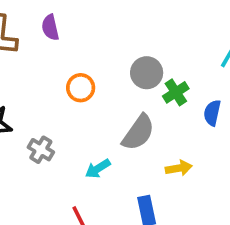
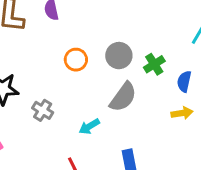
gray circle: (147, 73) -> (119, 56), moved
yellow arrow: (179, 168) -> (182, 113), moved

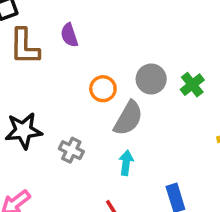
gray semicircle: (123, 97) -> (128, 118), moved
cyan arrow: (89, 126) -> (126, 163), turned 135

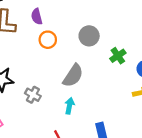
gray circle: (151, 79) -> (89, 36), moved
orange circle: (103, 89) -> (48, 40), moved

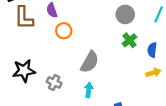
gray circle: (89, 36) -> (125, 14), moved

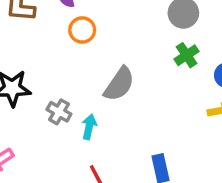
cyan arrow: (89, 90) -> (89, 127), moved

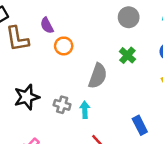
green cross: (187, 55) -> (127, 55), moved

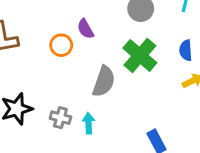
purple semicircle: (47, 25) -> (85, 29), moved
green cross: (127, 55) -> (140, 55), size x1.6

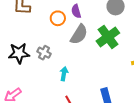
gray semicircle: (104, 81) -> (79, 34), moved
gray cross: (60, 118) -> (44, 53), moved

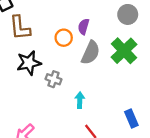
purple semicircle: (76, 11) -> (84, 27), turned 40
black star: (19, 53) -> (29, 63), moved

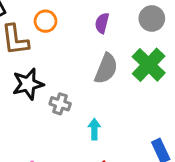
purple semicircle: (84, 27) -> (102, 23), moved
orange circle: (64, 38) -> (45, 21), moved

